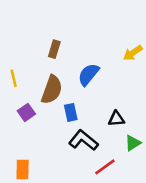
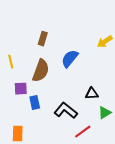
purple square: (26, 112) -> (21, 89), turned 32
blue rectangle: (71, 112) -> (35, 103), moved

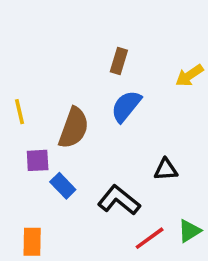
brown rectangle: (43, 39) -> (119, 61), moved
blue rectangle: (35, 103) -> (63, 186), turned -32
green triangle: (105, 113) -> (189, 231), moved

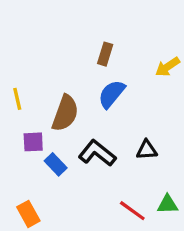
black L-shape: (119, 200) -> (97, 153), moved
green triangle: (189, 231) -> (167, 204), turned 30
red line: (150, 238) -> (132, 211), turned 72
orange rectangle: (32, 242) -> (28, 214), turned -30

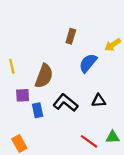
blue semicircle: (112, 94) -> (88, 63), moved
blue rectangle: (56, 164) -> (38, 110), turned 32

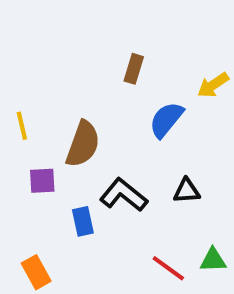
blue rectangle: (38, 110) -> (83, 221), moved

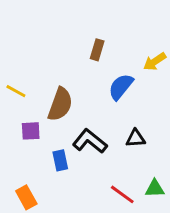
yellow line: (22, 126) -> (16, 91), turned -48

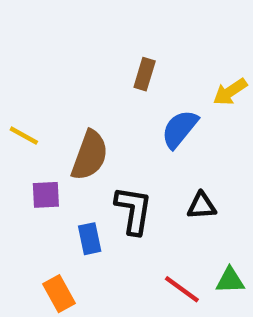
black L-shape: (90, 141) -> (134, 210), turned 60
orange rectangle: (26, 197) -> (59, 294), moved

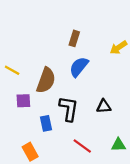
blue semicircle: (180, 129) -> (79, 67), moved
red line: (182, 289) -> (82, 146), moved

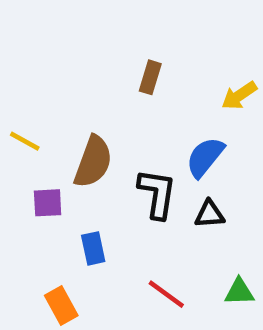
blue semicircle: (79, 67) -> (205, 157), moved
black L-shape: (69, 109) -> (157, 194), moved

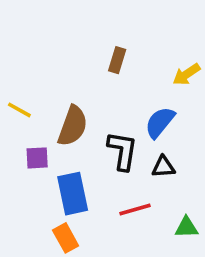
blue rectangle: (93, 248) -> (73, 194), size x1.6
red line: (166, 294) -> (135, 210), moved, turned -52
orange rectangle: (61, 306) -> (66, 238), moved

